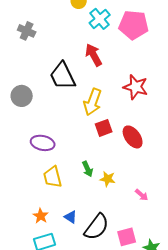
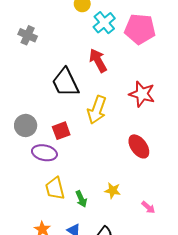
gray circle: (22, 96) -> (26, 125), moved
red square: (104, 128) -> (61, 131), moved
green arrow: (88, 169) -> (81, 199), moved

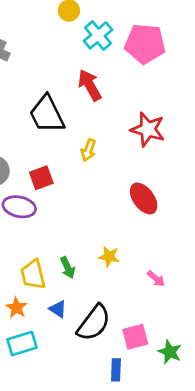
yellow arrow: (97, 110) -> (88, 150), size x0.6
yellow trapezoid: (55, 188) -> (33, 274), moved

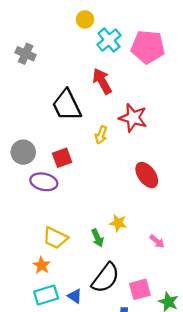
red star: (148, 129) -> (133, 118), moved
green arrow: (68, 268) -> (98, 238), moved
yellow trapezoid: (33, 274) -> (55, 238), turned -50
blue triangle: (58, 309) -> (75, 296), moved

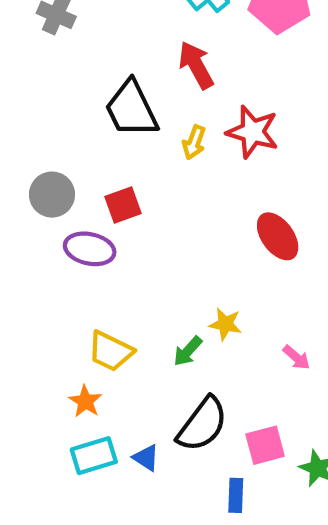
yellow arrow: (101, 135) -> (194, 142), moved
green arrow: (98, 238) -> (188, 351), turned 66

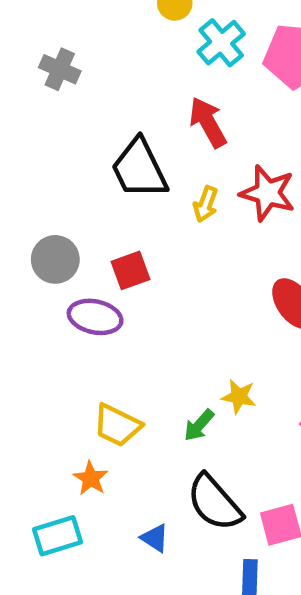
black semicircle: (202, 424) -> (214, 503), turned 102
cyan rectangle: (94, 456) -> (57, 536), moved

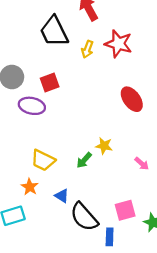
black semicircle: (214, 503) -> (84, 217), moved
blue triangle: (155, 538) -> (62, 196), moved

